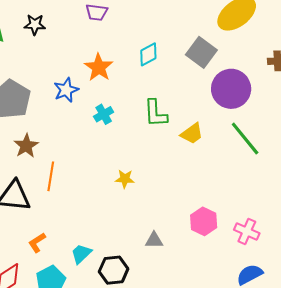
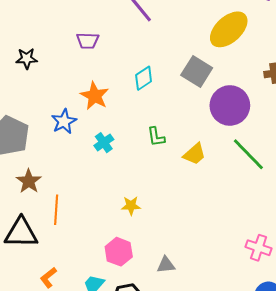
green L-shape: (156, 113) -> (156, 137), size x0.7
pink hexagon: (204, 221) -> (119, 252), moved

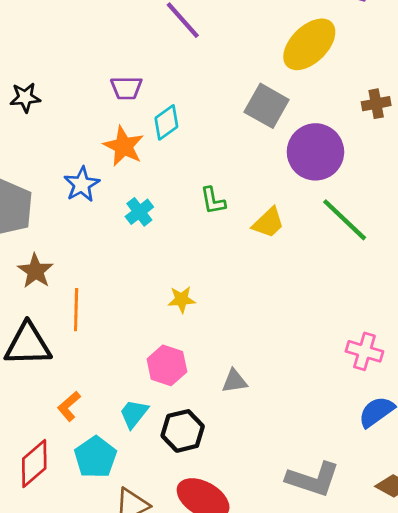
purple trapezoid: (88, 41) -> (126, 88), moved
cyan diamond: (144, 78) -> (166, 122), moved

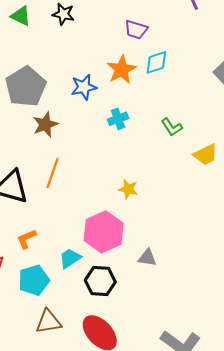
green L-shape: (213, 201) -> (172, 127), turned -40
brown star: (35, 271) -> (45, 124), moved
pink hexagon: (167, 365) -> (104, 232), size x1.4

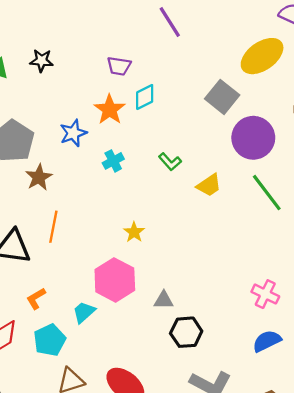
yellow star: (128, 189) -> (134, 232), turned 30
black hexagon: (100, 281) -> (186, 332), moved

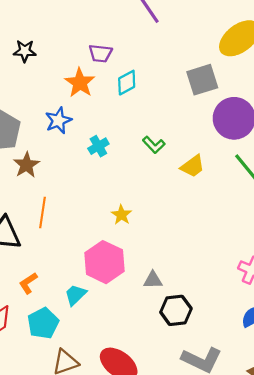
gray square: (222, 97) -> (202, 80), turned 36
orange star: (110, 110) -> (80, 83), moved

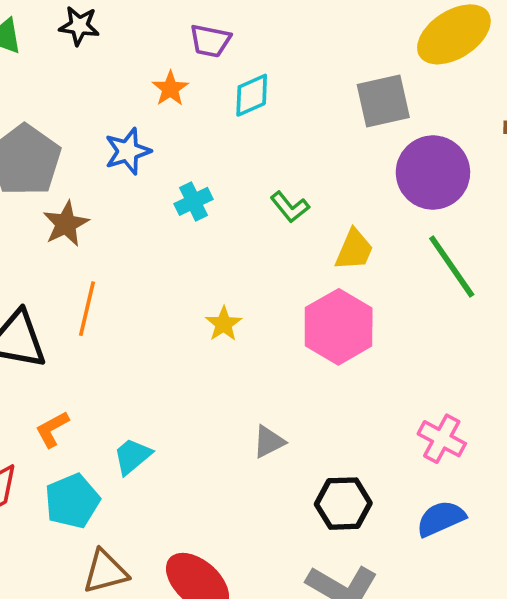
orange star: (80, 83) -> (170, 89), size x0.7
yellow trapezoid: (193, 166) -> (354, 250), turned -35
pink hexagon: (104, 262) -> (339, 327), moved
gray triangle: (153, 280) -> (269, 442), turned -30
black hexagon: (176, 310) -> (343, 504), moved

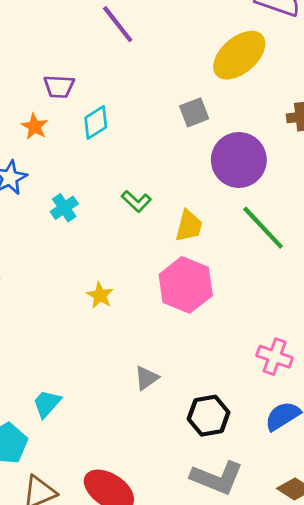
gray square: (383, 101) -> (194, 112), size x0.7

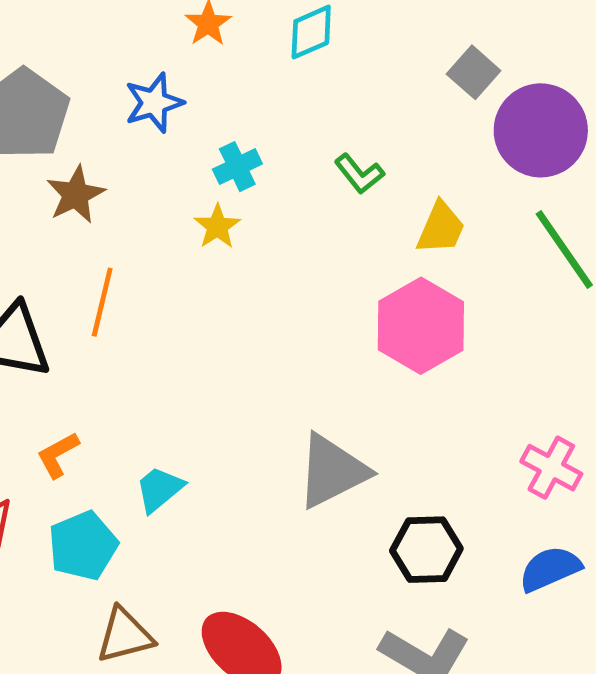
gray square: (194, 112) -> (474, 72), moved, turned -36
yellow star: (100, 295) -> (217, 227), moved
gray triangle: (146, 378) -> (332, 471), size x1.8

